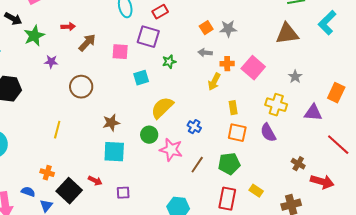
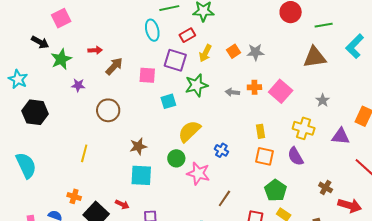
gray arrow: (205, 53) -> (232, 92), moved
green star: (169, 62) -> (196, 85), size x1.6
yellow arrow: (214, 82) -> (205, 53), moved
green pentagon: (229, 164) -> (275, 190), moved, turned -30
brown line: (197, 165) -> (224, 198), moved

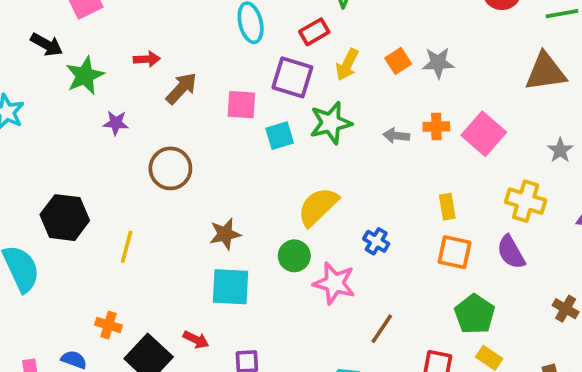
cyan square: (168, 101) -> (280, 136), moved
black hexagon: (35, 112) -> (65, 218), moved

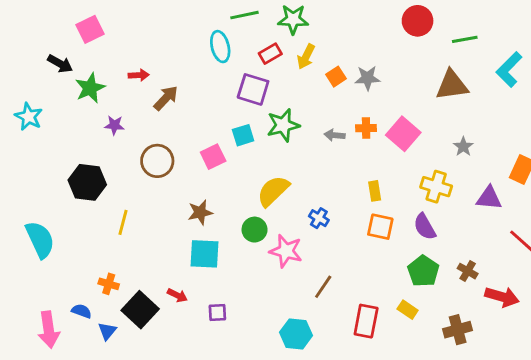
yellow arrow: (347, 65) -> (306, 57), moved
pink square: (241, 105) -> (213, 157), moved, turned -30
black hexagon: (65, 218) -> (87, 182), moved
green pentagon: (475, 314) -> (423, 271), moved

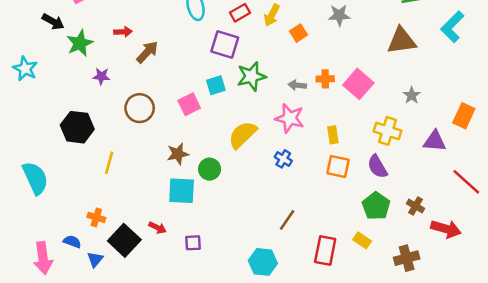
gray star: (367, 78) -> (339, 15), moved
green circle: (255, 230) -> (210, 169), moved
pink star: (286, 251) -> (290, 118), moved

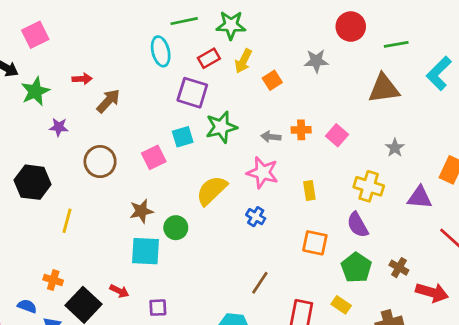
pink square: (358, 84) -> (337, 135), size x0.7
orange square: (338, 167) -> (315, 243), moved

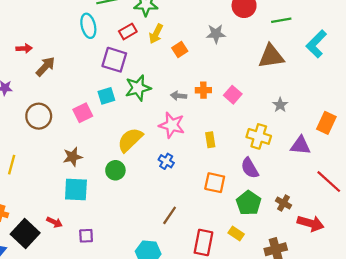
green circle: (176, 228) -> (115, 170), moved

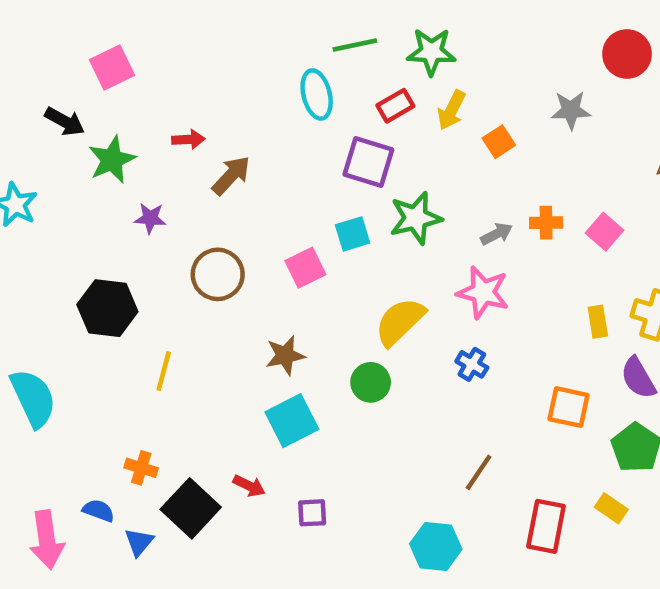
gray arrow: (179, 96) -> (497, 234), turned 147
yellow rectangle: (210, 140) -> (598, 322), moved
cyan square: (76, 189) -> (292, 421), turned -30

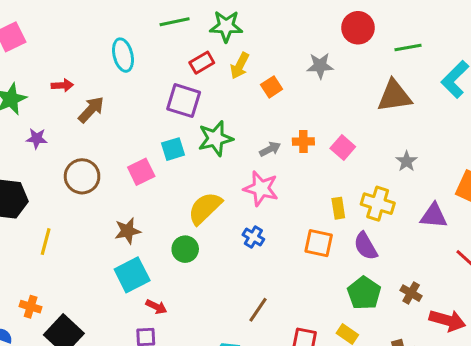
cyan ellipse: (317, 94) -> (123, 55), moved
orange square: (569, 407) -> (319, 243), moved
red arrow: (249, 486) -> (156, 307), moved

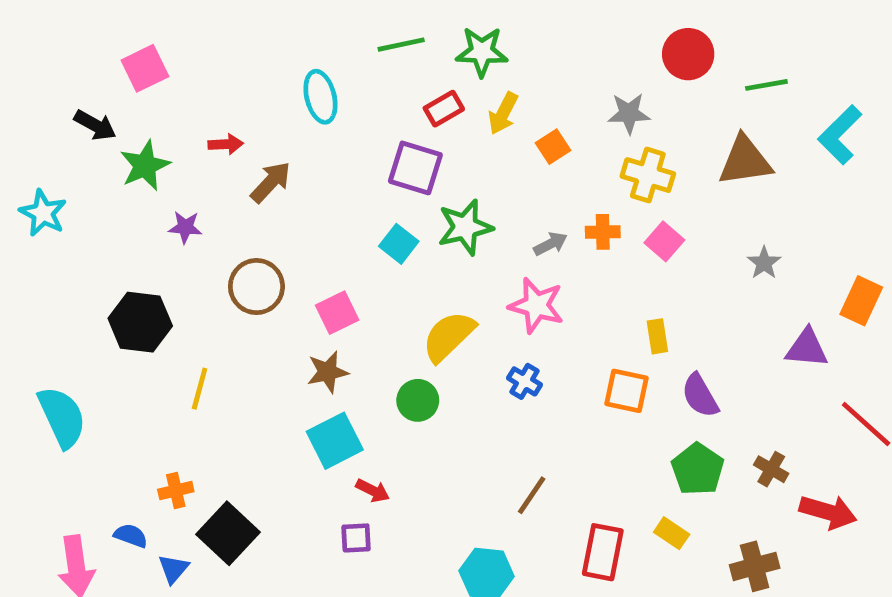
cyan square: (173, 149) -> (399, 244), turned -35
pink square: (141, 172) -> (337, 313), moved
yellow cross: (378, 204) -> (648, 175), moved
orange cross: (31, 307) -> (176, 491), turned -30

